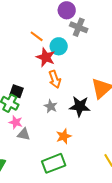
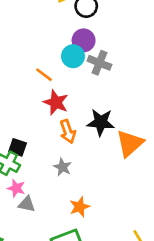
cyan circle: (59, 46) -> (73, 56), moved
black star: (80, 106) -> (101, 122), moved

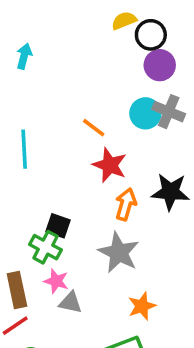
purple circle: (84, 40) -> (160, 65), moved
cyan circle: (73, 56) -> (145, 113), moved
orange arrow: (68, 131) -> (126, 204), turned -145
gray star: (62, 167) -> (119, 253), size x1.6

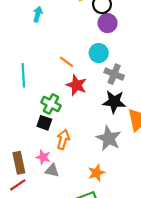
cyan arrow: (24, 56) -> (38, 14), moved
gray cross: (169, 112) -> (114, 74), moved
orange arrow: (126, 204) -> (63, 139), moved
green cross: (46, 247) -> (51, 104), moved
gray star: (119, 253) -> (109, 138), moved

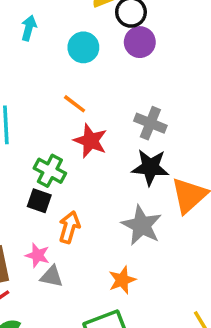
cyan circle: (99, 53) -> (83, 47), moved

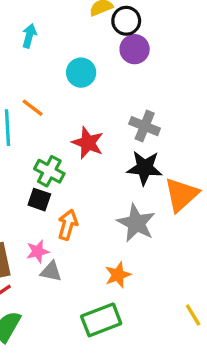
cyan circle: (83, 47) -> (81, 73), moved
orange line: (75, 104) -> (33, 108), moved
pink star: (38, 255) -> (38, 251), turned -30

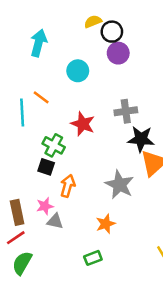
cyan arrow: (29, 36) -> (39, 43), size x1.5
gray cross: (145, 126) -> (126, 111), turned -30
black star: (145, 168) -> (141, 139), moved
green rectangle: (101, 320) -> (93, 258), size x0.6

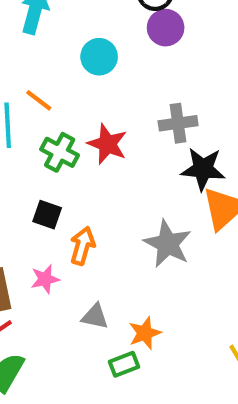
green cross: (54, 145) -> (60, 152), moved
gray triangle: (55, 221) -> (95, 316), moved
orange star: (106, 224) -> (145, 333), moved

